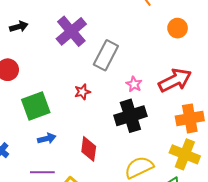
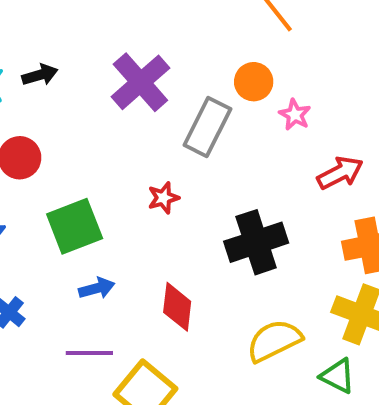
orange circle: (178, 28) -> (254, 82), moved
red arrow: (175, 80) -> (340, 173), size x0.7
pink star: (134, 84) -> (295, 115), moved

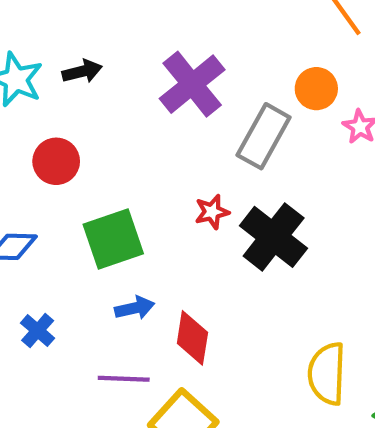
black cross: (256, 242) -> (274, 237), moved, turned -36
red diamond: (177, 307) -> (192, 338), moved
yellow semicircle: (274, 341) -> (327, 374), turned -64

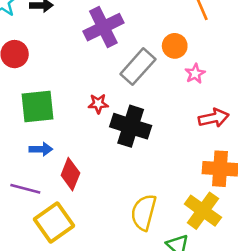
black cross: (274, 237) -> (131, 126), turned -33

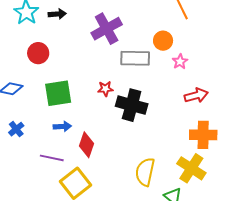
gray rectangle: (138, 67) -> (135, 58), turned 52

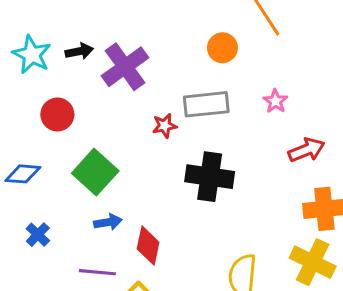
purple cross: (107, 29) -> (125, 67), moved
orange circle: (163, 41) -> (222, 48), moved
red star: (105, 89) -> (165, 126), moved
green square: (58, 93) -> (95, 172), turned -32

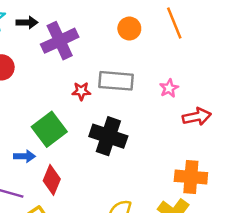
orange circle: (222, 48) -> (129, 29), moved
red arrow: (307, 150) -> (197, 117), moved
green square: (95, 172) -> (49, 129), moved

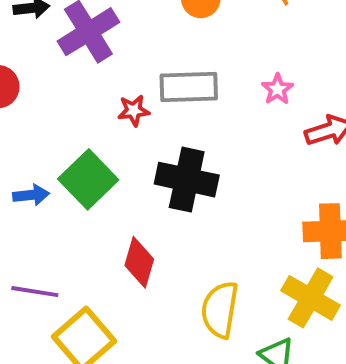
blue arrow: (25, 156) -> (31, 195), moved
red diamond: (52, 180) -> (139, 262), moved

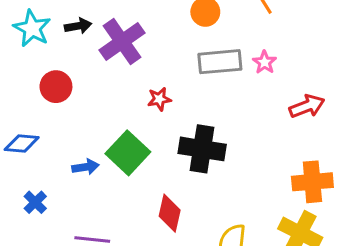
gray rectangle: (189, 87) -> (220, 62), moved
pink star: (277, 89) -> (265, 62), moved

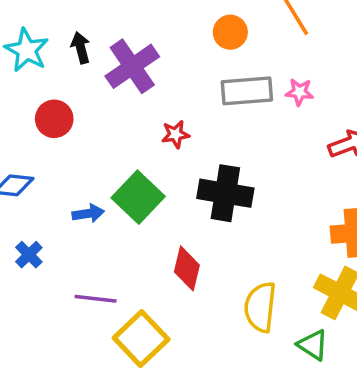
black arrow: (78, 26) -> (81, 48), turned -95
pink star: (265, 62) -> (299, 92), turned -30

